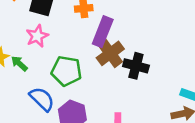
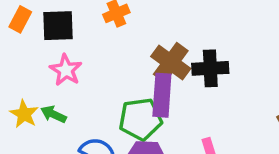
purple rectangle: (103, 32) -> (162, 95), moved
green pentagon: (66, 71) -> (140, 119), moved

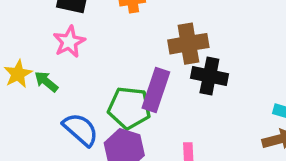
brown cross: (171, 62) -> (188, 44), moved, turned 30

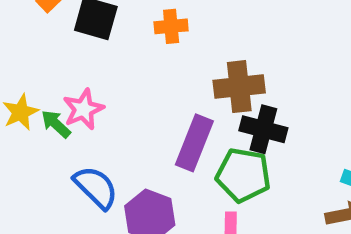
pink star: (69, 42) -> (83, 109), moved
green pentagon: (129, 108) -> (243, 175), moved

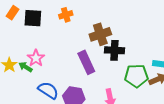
purple rectangle: (194, 143) -> (86, 62), turned -35
green pentagon: (243, 175) -> (136, 76), moved

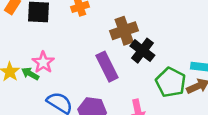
black cross: (114, 50) -> (142, 51), turned 36
green pentagon: (136, 76) -> (171, 82), turned 30

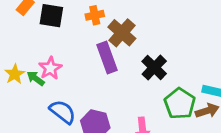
brown cross: (124, 31) -> (122, 33), moved, turned -36
purple rectangle: (107, 67) -> (107, 57), moved

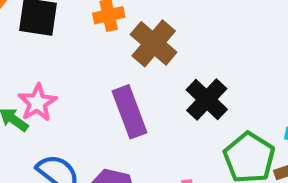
purple rectangle: (107, 57) -> (129, 112), moved

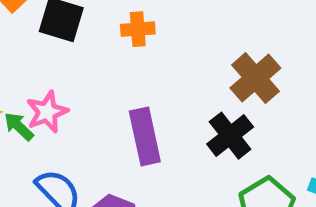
brown cross: (154, 43) -> (255, 78), moved

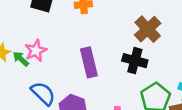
black cross: (230, 136) -> (135, 61), turned -35

